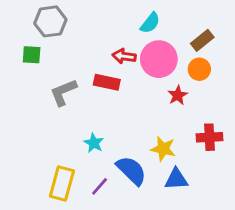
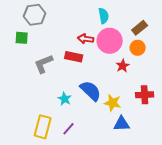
cyan semicircle: (150, 23) -> (104, 16), turned -49
blue semicircle: (131, 170) -> (91, 91), moved

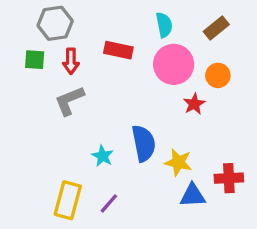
brown rectangle: (140, 28) -> (216, 28), moved
red arrow: (86, 39) -> (71, 61), moved, turned -98
red rectangle: (74, 57) -> (118, 50), moved
blue semicircle: (91, 91) -> (144, 143), turned 35
red cross: (145, 95) -> (229, 178), moved

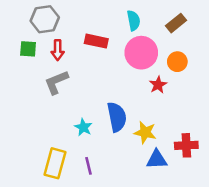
purple line: (109, 203) -> (89, 166), turned -54

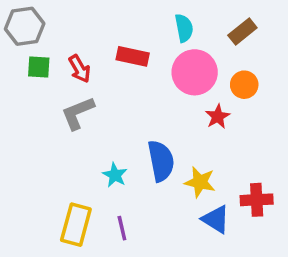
gray hexagon: (45, 19) -> (25, 26), moved
red arrow: (58, 50) -> (79, 69), turned -30
blue triangle: (157, 159) -> (216, 219), turned 35

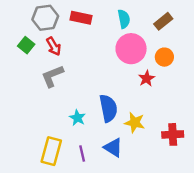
gray hexagon: (25, 26) -> (45, 18), moved
red rectangle: (133, 56) -> (81, 18), moved
green square: (39, 67) -> (26, 45), turned 35
blue triangle: (216, 219) -> (113, 148), moved

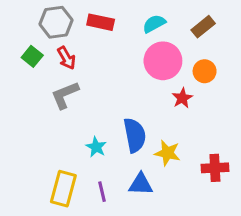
cyan semicircle: (124, 19) -> (154, 24), turned -108
blue triangle: (113, 148) -> (141, 184), turned -30

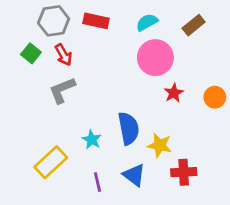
orange circle: (205, 71) -> (215, 97), moved
red cross: (215, 168) -> (184, 172), moved
blue triangle: (141, 184) -> (134, 175), turned 35
yellow rectangle: (63, 189) -> (51, 162), moved, turned 32

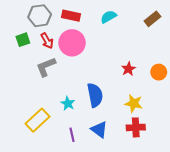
brown rectangle: (194, 25) -> (152, 19), moved
green square: (31, 53) -> (23, 40), turned 32
pink circle: (155, 58) -> (72, 43), moved
yellow star: (160, 145) -> (134, 103), moved

